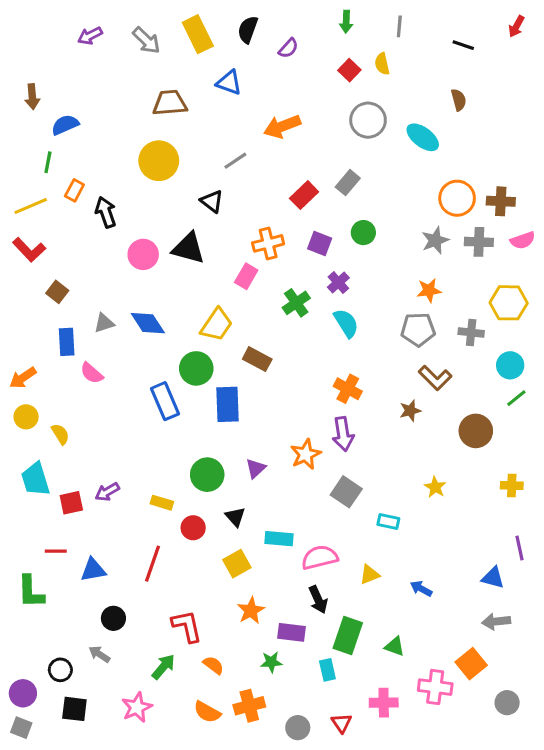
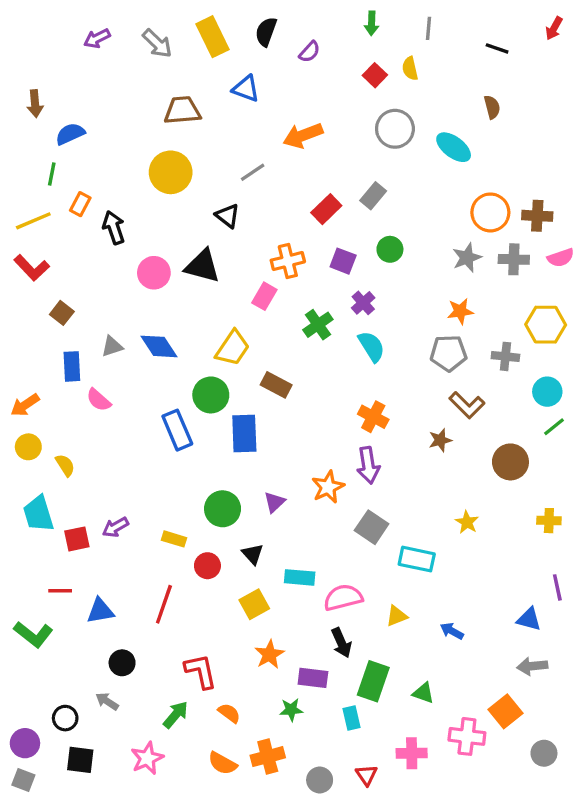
cyan rectangle: (388, 521) -> (417, 559), size x1.5
green L-shape: (31, 592) -> (33, 634), turned -51

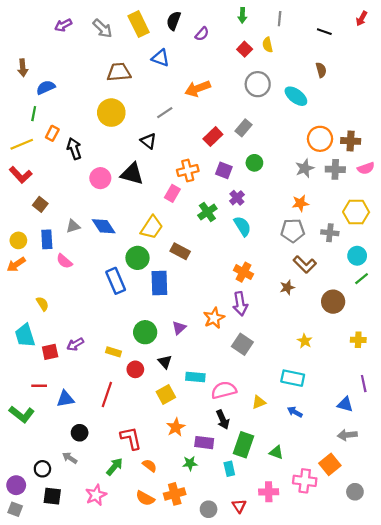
yellow circle: (28, 447) -> (18, 240), moved
cyan rectangle: (417, 559) -> (293, 378), moved

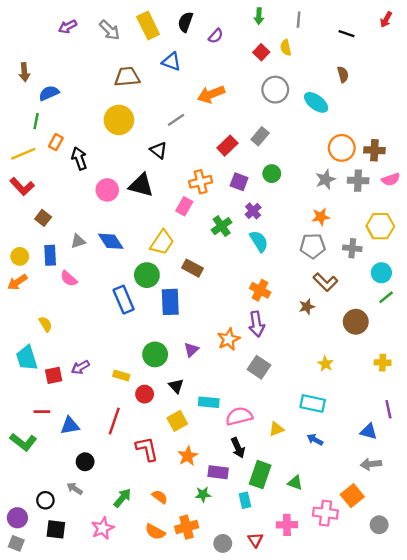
red L-shape: (131, 438) -> (147, 449), moved

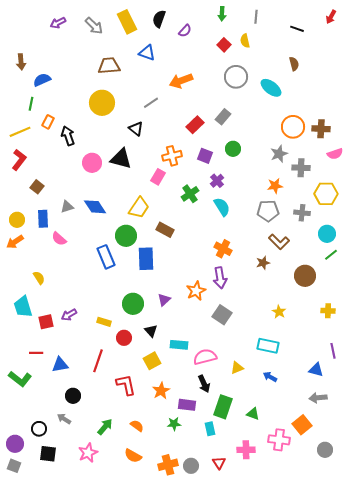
gray cross: (358, 181) -> (301, 168), moved
red L-shape: (22, 186) -> (19, 160), turned -100
orange cross: (187, 527) -> (168, 465), moved

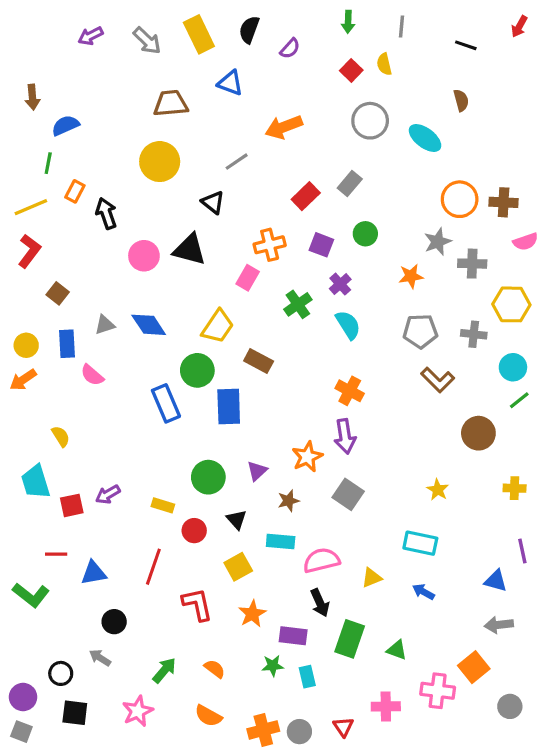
orange star: (275, 186) -> (411, 276), moved
brown star: (263, 263) -> (288, 501), moved
cyan rectangle: (210, 429) -> (307, 677), moved

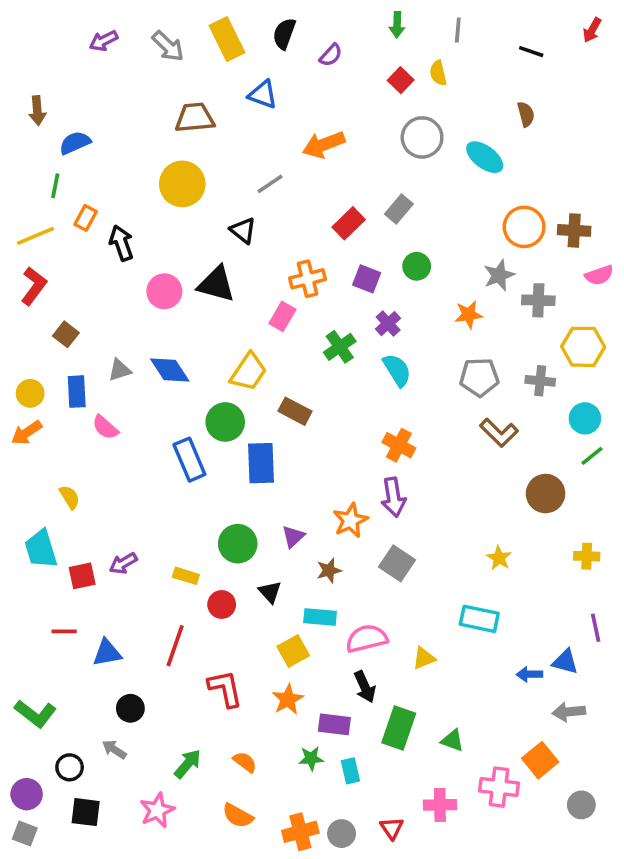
yellow square: (238, 567) -> (293, 651), moved
blue arrow: (423, 592) -> (529, 674), moved, turned -30
green L-shape: (31, 595) -> (36, 714), moved

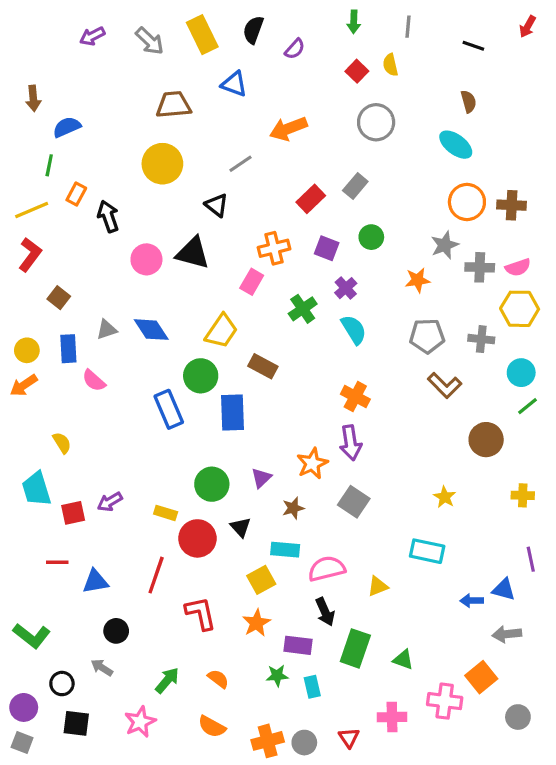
cyan ellipse: (485, 157) -> (456, 145), moved
pink semicircle: (599, 275) -> (518, 267), moved
red circle: (222, 604) -> (197, 538), size x1.5

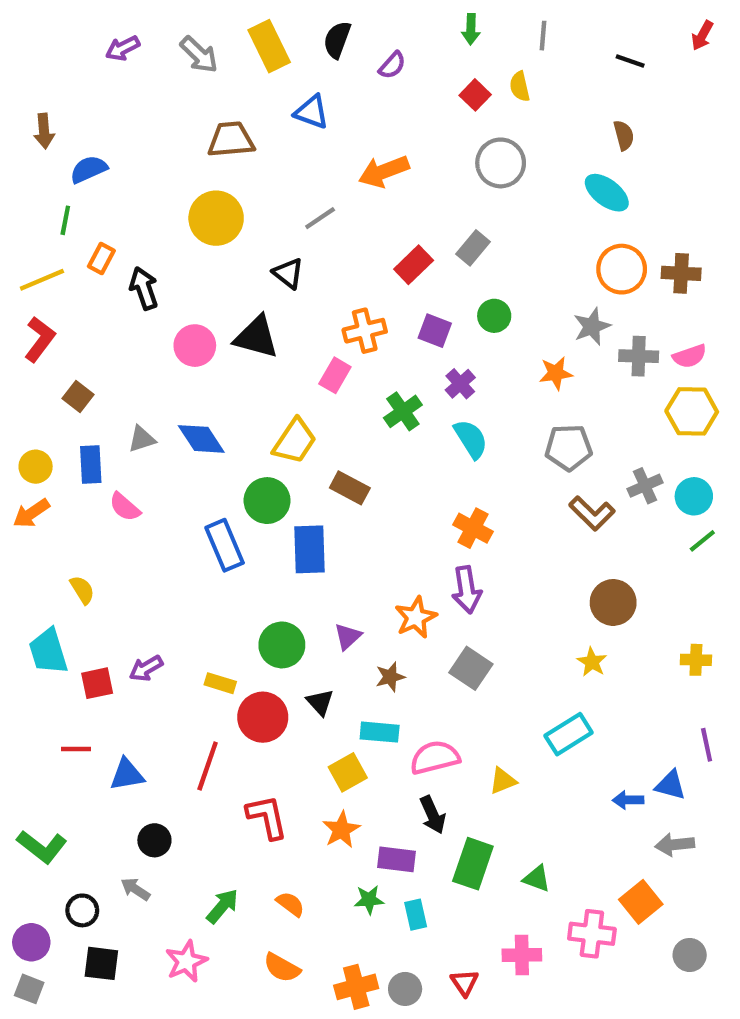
gray cross: (481, 339) -> (645, 486), moved, turned -30
brown circle: (486, 440) -> (613, 602), moved
cyan rectangle: (427, 551) -> (569, 734), turned -44

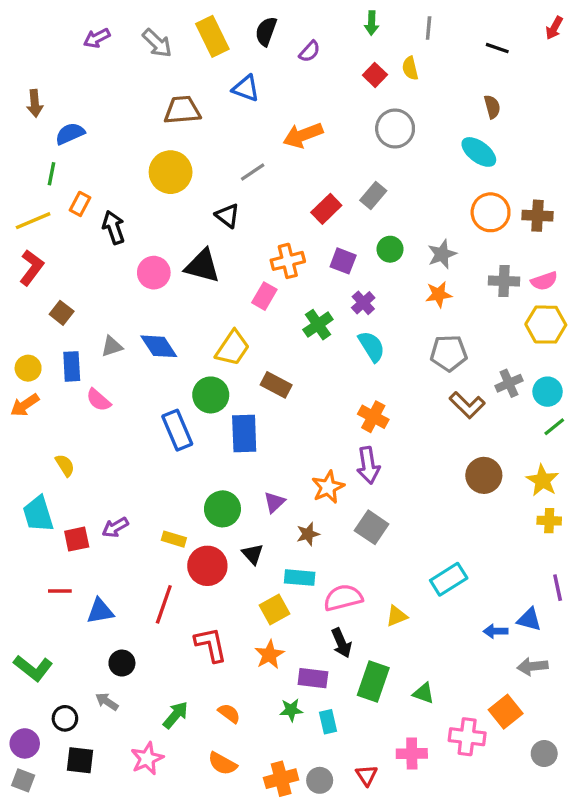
gray star: (592, 326) -> (442, 254), moved
yellow star: (592, 662) -> (543, 480), moved, size x1.4

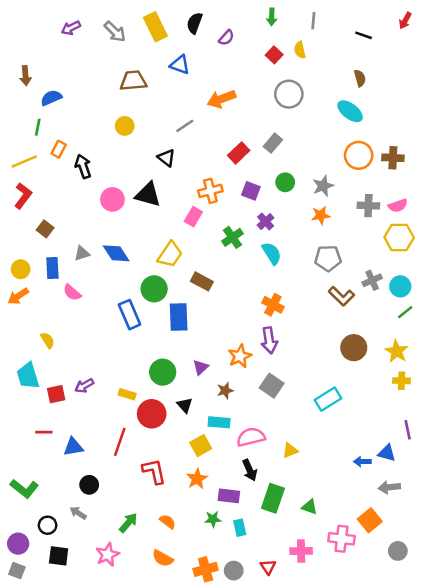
yellow circle: (171, 172) -> (125, 126), size x0.6
cyan rectangle: (449, 579) -> (328, 399), moved

